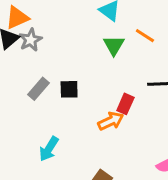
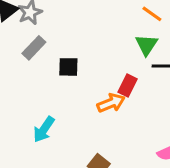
green triangle: (114, 45) -> (147, 45), moved
gray rectangle: (39, 89) -> (34, 48), moved

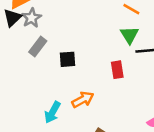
red rectangle: (128, 86) -> (117, 70), turned -30
orange arrow: (111, 103) -> (83, 100), moved

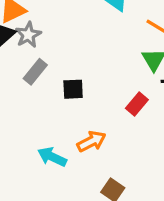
red rectangle: (117, 70) -> (137, 104), turned 48
cyan arrow: (52, 112) -> (52, 157), turned 85

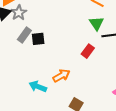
black square: (73, 89) -> (38, 39), moved

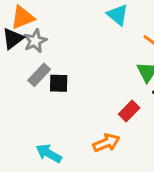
orange arrow: (61, 76) -> (106, 143), moved

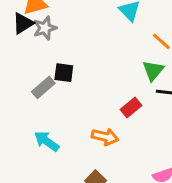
gray rectangle: (39, 75) -> (43, 87), moved
orange arrow: (106, 143) -> (105, 137), turned 30

